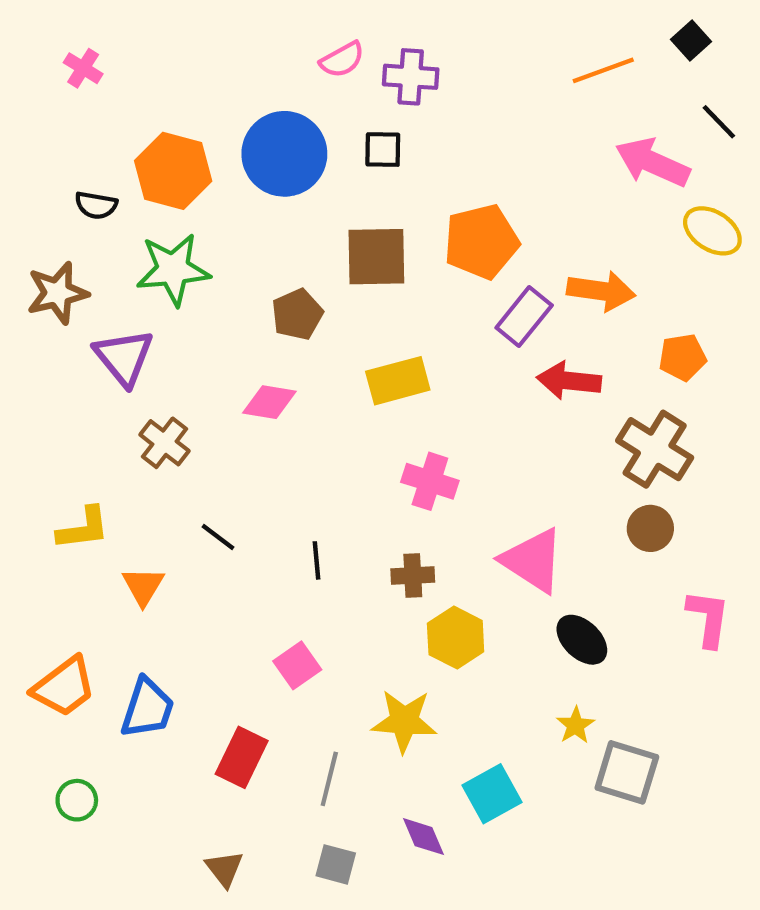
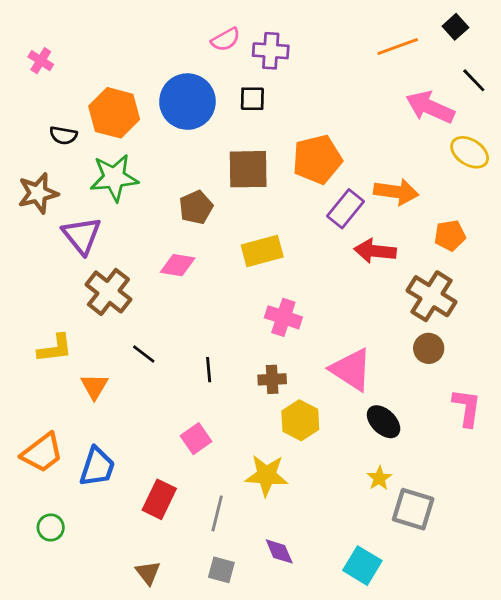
pink cross: (83, 68) -> (41, 61), moved
brown cross: (165, 443) -> (108, 292), size x1.4
cyan square: (492, 794) -> (362, 566), moved, turned -30

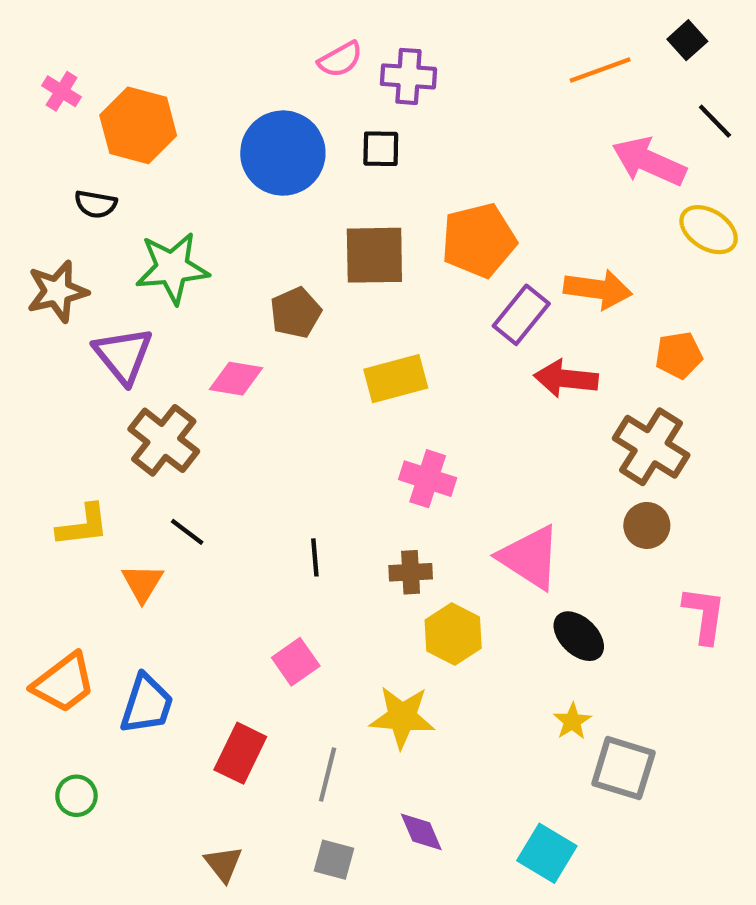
orange hexagon: (114, 113) -> (138, 125), moved
pink diamond: (178, 265) -> (236, 379), moved
black line: (144, 354) -> (187, 532), moved

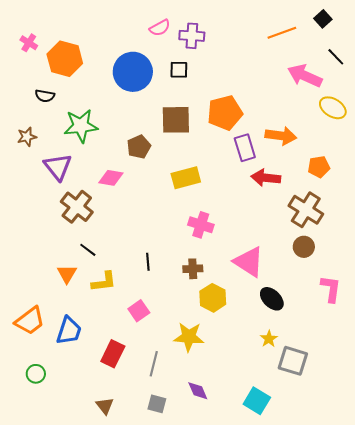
brown star: (57, 291) -> (27, 137), size x0.7
purple rectangle: (521, 315) -> (245, 148), turned -56
yellow L-shape: (83, 525) -> (104, 282), moved

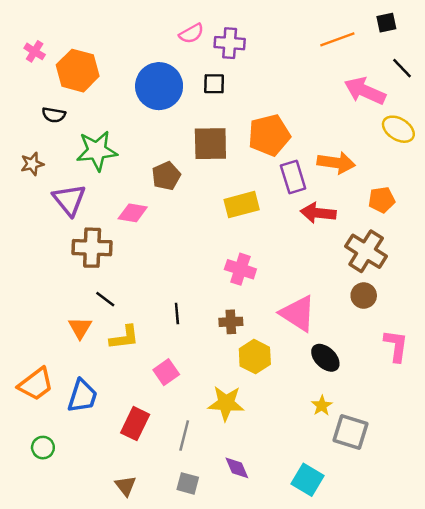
black square: (323, 19) -> (386, 23), turned 30
yellow rectangle: (186, 178) -> (242, 205), moved
brown cross: (77, 207) -> (92, 248), turned -36

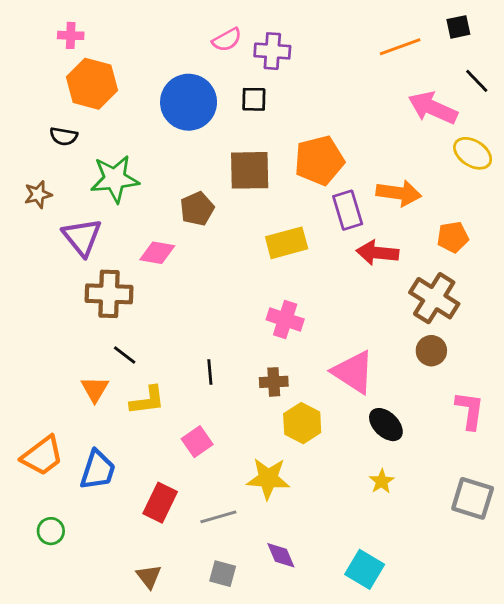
pink cross: (35, 51) -> (71, 35), moved, turned -30
gray square: (351, 432) -> (473, 498), moved
gray line: (184, 436) -> (218, 517), turned 60

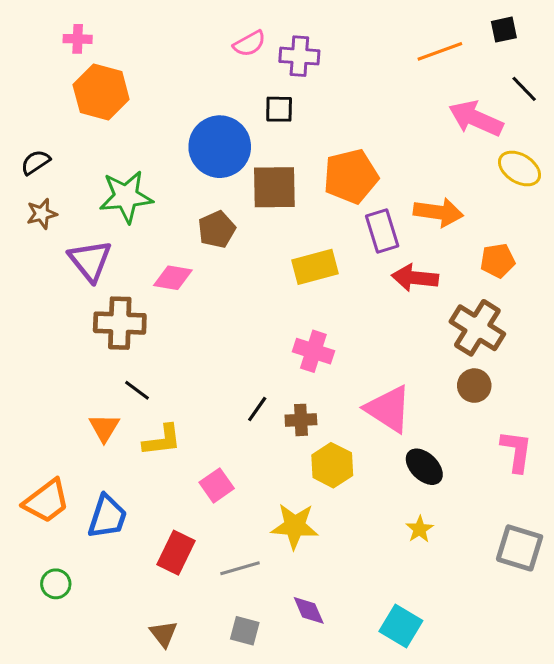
blue circle: (189, 102) -> (220, 147), moved
black semicircle: (64, 136) -> (35, 162), moved, turned 136
black line: (210, 372) -> (257, 409), moved, turned 40

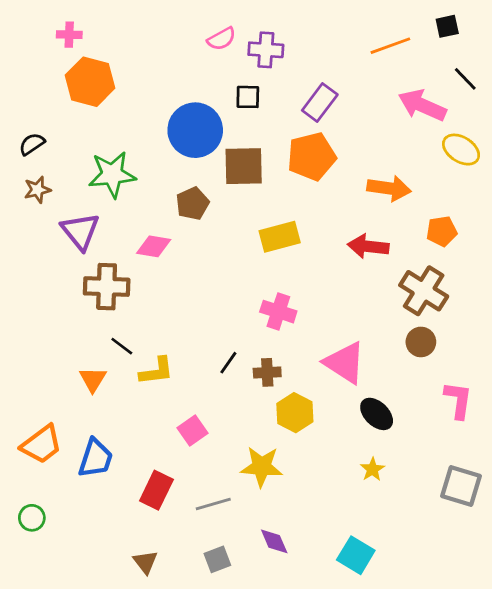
purple rectangle: (382, 231) -> (320, 102), moved, turned 54
yellow L-shape: (162, 440) -> (156, 371), moved
green circle: (56, 584) -> (32, 518), moved
gray square: (245, 631) -> (217, 559), turned -36

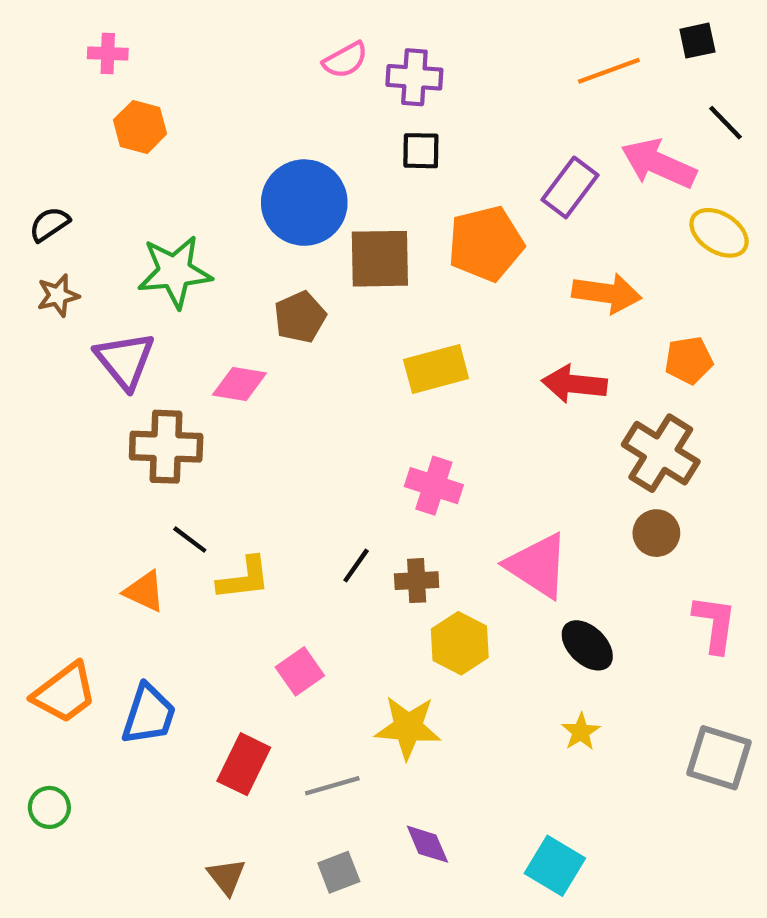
orange hexagon: (90, 82) -> (140, 127), size x0.7
black square: (248, 97) -> (421, 151), moved
purple rectangle: (320, 102) -> (570, 187), moved
orange triangle: (93, 379) -> (144, 591), turned -36

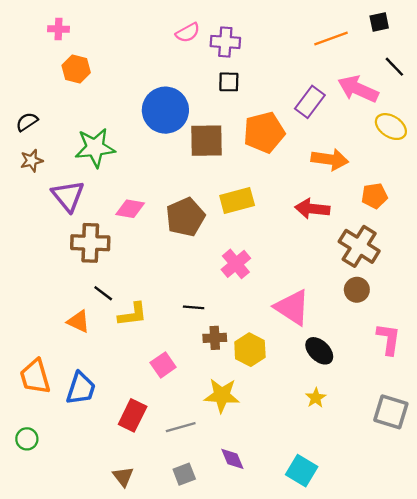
brown pentagon: (300, 317) -> (185, 217), moved, size x1.4
pink cross: (434, 486) -> (236, 264), turned 32
black line: (356, 565) -> (194, 307), turned 60
brown cross: (417, 581) -> (215, 338), moved
orange trapezoid: (64, 693) -> (35, 377), turned 111

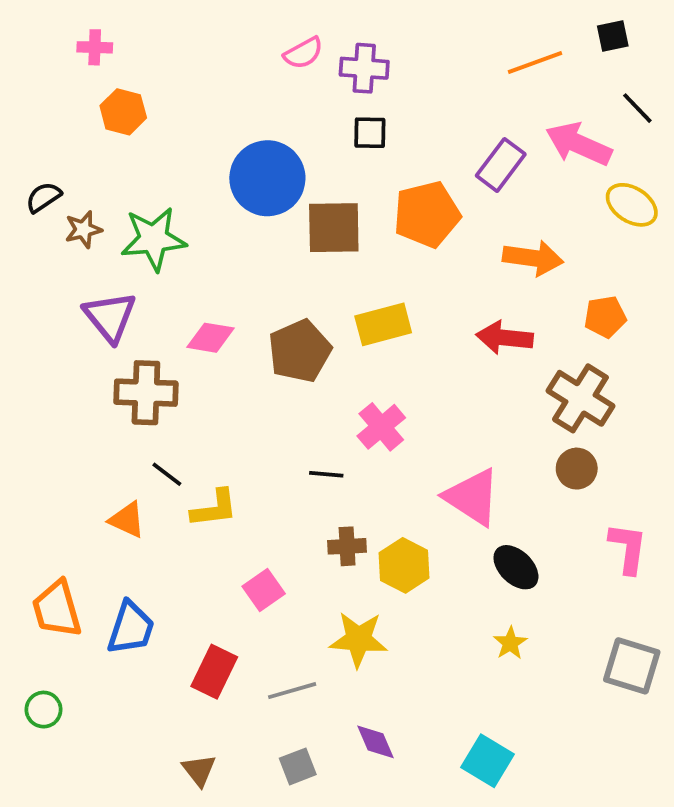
brown star: (32, 161) -> (83, 229), moved
black line: (194, 307) -> (326, 474), moved

